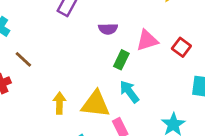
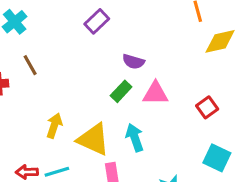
pink triangle: (147, 40) -> (155, 93), moved
green rectangle: (121, 60) -> (121, 91), moved

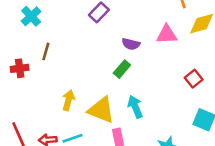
brown line: (30, 65) -> (46, 51), turned 48
pink triangle: (155, 93) -> (167, 35), moved

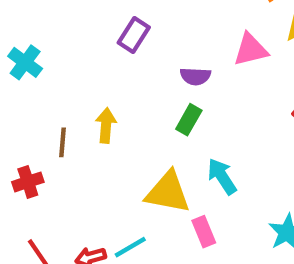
brown line: (46, 51) -> (63, 142), moved
red cross: (20, 68) -> (28, 182), moved
yellow arrow: (68, 100) -> (106, 125), moved

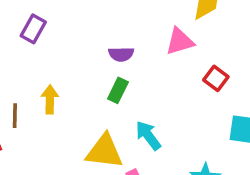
purple rectangle: (134, 35) -> (33, 29), moved
pink triangle: (251, 50) -> (180, 41), moved

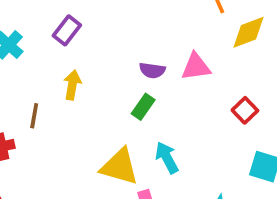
pink triangle: (180, 41) -> (196, 67), moved
yellow arrow: (50, 99) -> (72, 85), moved

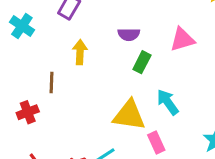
pink triangle: (196, 67) -> (182, 39), moved
purple semicircle: (152, 70) -> (129, 34), moved

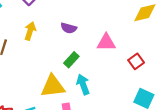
green rectangle: (142, 62) -> (71, 60), moved
yellow triangle: (129, 115) -> (53, 86), turned -30

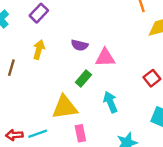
pink triangle: (106, 42) -> (105, 58), moved
cyan arrow: (83, 84) -> (110, 102), moved

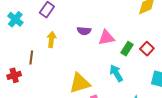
green rectangle: (83, 79) -> (127, 49), moved

